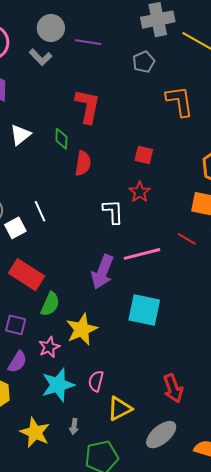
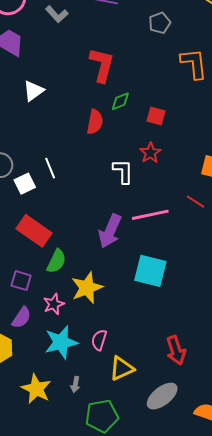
green diamond: (61, 139) -> (120, 101), moved, turned 65

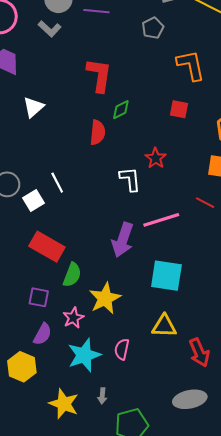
red square: (156, 116) -> (179, 109), moved
yellow triangle: (122, 368) -> (164, 326), moved, turned 32
gray ellipse: (162, 396) -> (190, 399), turned 32

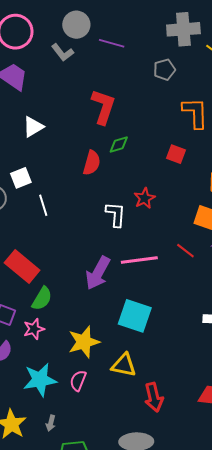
white square: (33, 200) -> (21, 178), moved
yellow star: (105, 298) -> (84, 342), moved
pink star: (73, 318) -> (34, 329), moved

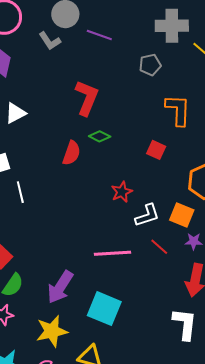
green diamond: (119, 144) -> (100, 136), turned 40
white L-shape: (116, 214) -> (147, 215), moved, turned 64
purple arrow: (98, 273) -> (60, 287), moved

